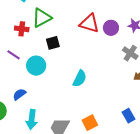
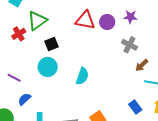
red cross: (22, 29) -> (19, 34), turned -32
purple line: (14, 55) -> (14, 78), moved
cyan circle: (36, 66) -> (48, 67), moved

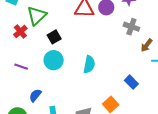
purple line: (14, 78) -> (21, 67), moved
blue rectangle: (135, 107) -> (131, 82), moved

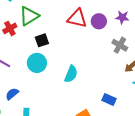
blue rectangle: (131, 82) -> (109, 99), turned -32

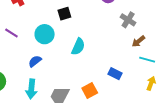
black square: (42, 40) -> (64, 14), moved
blue semicircle: (12, 94) -> (35, 61), moved

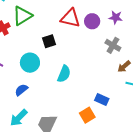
cyan arrow: (31, 89) -> (19, 118), turned 42
orange square: (90, 90) -> (87, 115), moved

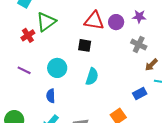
black square: (49, 41) -> (85, 45), moved, turned 32
blue semicircle: (21, 90) -> (51, 96), turned -48
blue rectangle: (102, 100) -> (140, 94), moved, turned -48

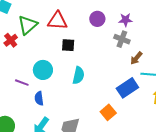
purple star: (139, 16) -> (125, 20), moved
red triangle: (94, 21) -> (57, 21), moved
purple line: (24, 70) -> (22, 83), moved
blue rectangle: (140, 94) -> (127, 88), size x1.5

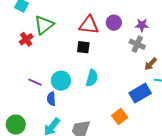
red triangle: (57, 21) -> (89, 25), moved
cyan circle: (43, 70) -> (61, 81), moved

